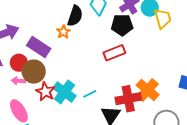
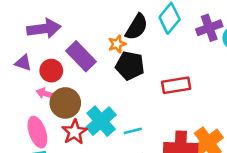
black pentagon: (122, 25) -> (130, 66), moved
brown circle: (34, 72) -> (65, 103), moved
red star: (45, 92) -> (74, 132), moved

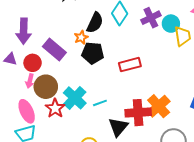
purple arrow: (44, 29) -> (24, 31), turned 105
pink arrow: (45, 94) -> (30, 81), turned -88

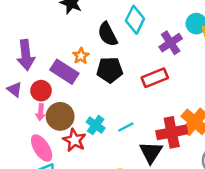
purple cross: (151, 18) -> (171, 43), moved
black semicircle: (95, 23) -> (108, 34), turned 135
orange star: (81, 37) -> (81, 56), moved
purple triangle: (10, 59) -> (15, 90), turned 32
cyan cross: (75, 98) -> (96, 125), size x0.7

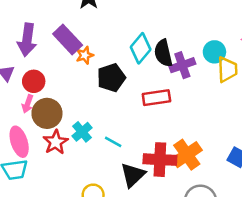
cyan diamond: (135, 20) -> (141, 48), moved
black semicircle: (108, 34) -> (163, 53), moved
black pentagon: (110, 70) -> (111, 78), turned -30
purple rectangle: (64, 72) -> (68, 40), moved
cyan line: (126, 127) -> (113, 142), turned 42

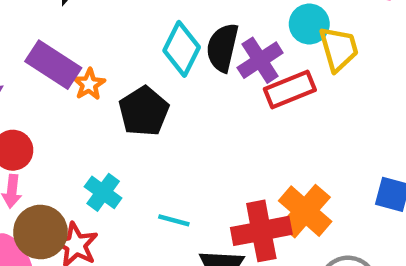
black semicircle: (163, 53) -> (222, 48), turned 40
red rectangle: (156, 98) -> (290, 89), moved
brown circle: (47, 113) -> (40, 232), moved
cyan cross: (82, 132) -> (103, 192), moved

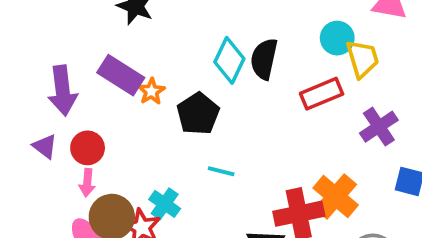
purple cross: (260, 60) -> (379, 127), moved
cyan cross: (103, 192) -> (165, 204), moved
cyan line: (174, 220) -> (221, 171), moved

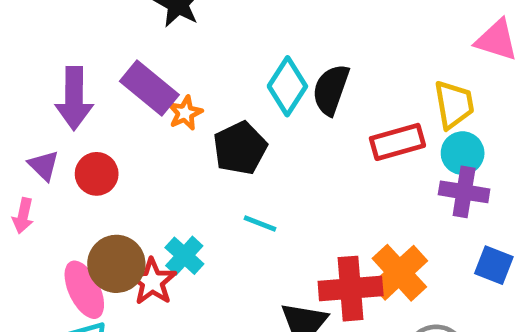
cyan circle: (337, 38) -> (463, 153), moved
purple cross: (379, 127) -> (464, 192), turned 36
pink arrow: (87, 183) -> (23, 216), moved

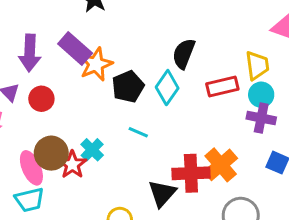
cyan diamond: (287, 86) -> (167, 88), moved
orange star: (185, 113) -> (96, 64), size x1.6

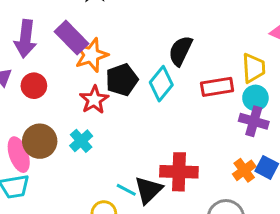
cyan line: (138, 132) -> (126, 190), moved
red star: (72, 165) -> (94, 100), moved
orange cross: (221, 165) -> (244, 170), moved, size x0.7

